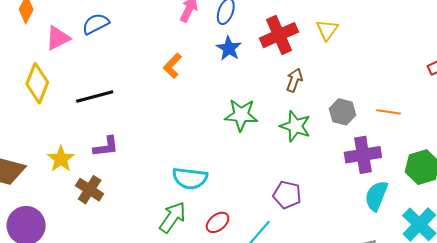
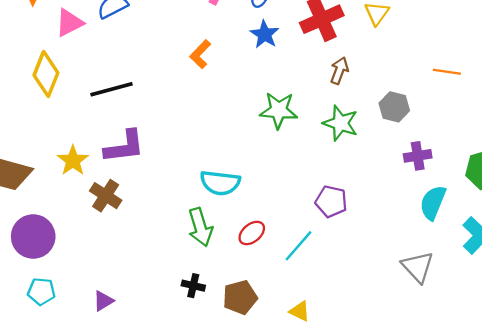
orange line: (389, 112) -> (447, 72), moved
purple L-shape: (106, 147) -> (124, 147), size x1.4
purple cross: (363, 155) -> (418, 156), size x0.7
green arrow: (172, 217) -> (200, 227), turned 128

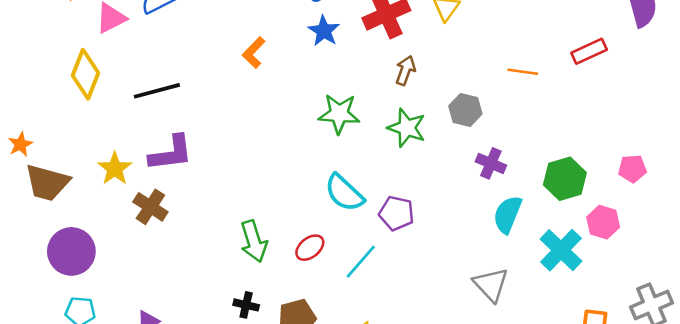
purple cross: (418, 156) -> (491, 163), turned 32
cyan semicircle: (220, 183) -> (344, 193), moved, turned 36

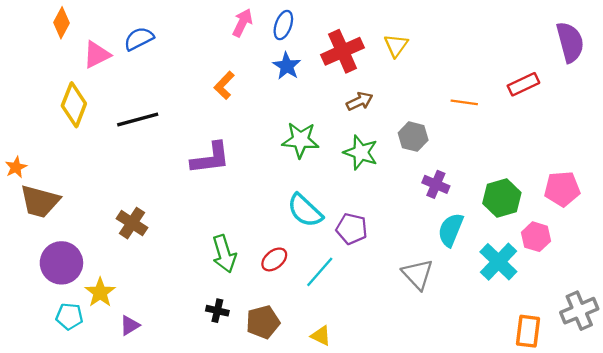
brown arrow: (405, 70) -> (360, 101), turned 45
purple L-shape: (171, 153) -> (211, 158), moved
yellow star: (115, 169) -> (100, 292), moved
pink pentagon: (632, 169) -> (562, 189), size x1.4
gray triangle: (491, 285) -> (418, 274), moved

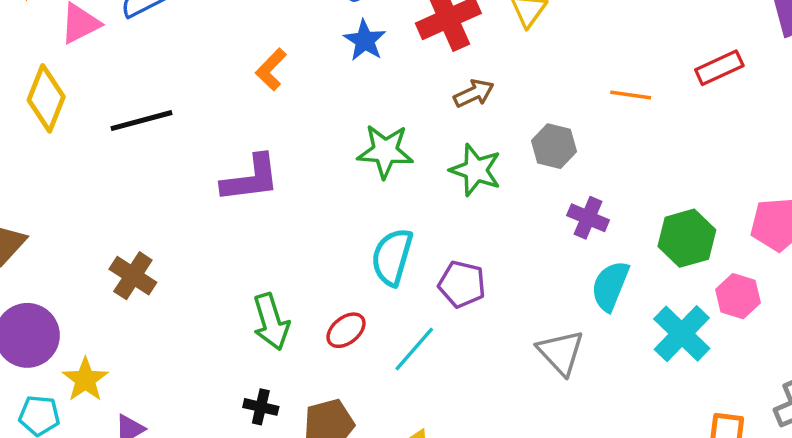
cyan semicircle: (305, 211) -> (392, 257), turned 63

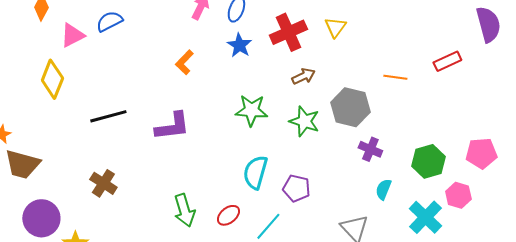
black line: (141, 121) -> (108, 116), moved
gray hexagon: (554, 146) -> (350, 107), size x1.5
cyan semicircle: (610, 286) -> (383, 189), size x0.7

